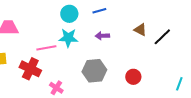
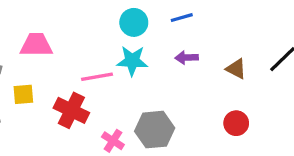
brown triangle: (140, 30) -> (236, 69), moved
gray hexagon: (94, 71) -> (155, 130), moved

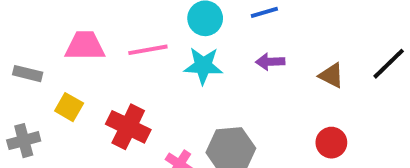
pink line: (97, 77) -> (148, 50), moved
yellow square: (23, 94) -> (69, 107), turned 35

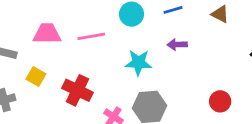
cyan star: (203, 66) -> (138, 63), moved
brown triangle: (331, 75) -> (220, 14), moved

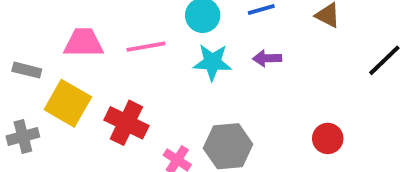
cyan star: (138, 63) -> (212, 62), moved
yellow square: (36, 76) -> (68, 103), size x1.6

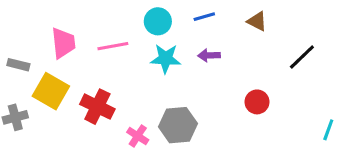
pink trapezoid: (83, 43) -> (63, 43), turned 84
red circle: (328, 138) -> (257, 102), moved

